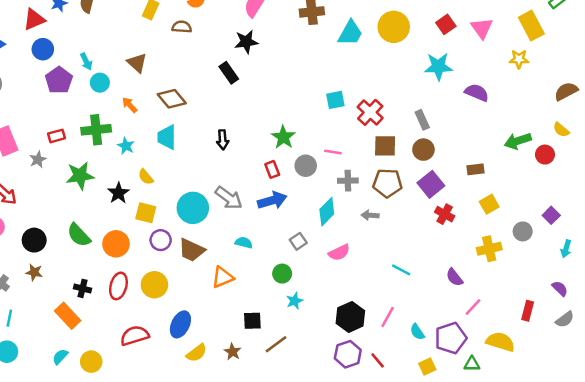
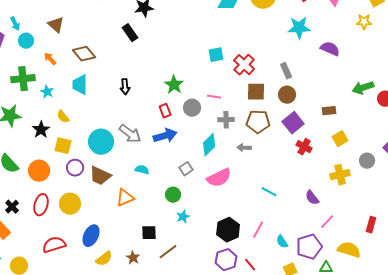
pink semicircle: (339, 252) -> (219, 178), size x1.4
black cross: (82, 288) -> (12, 207), turned 32

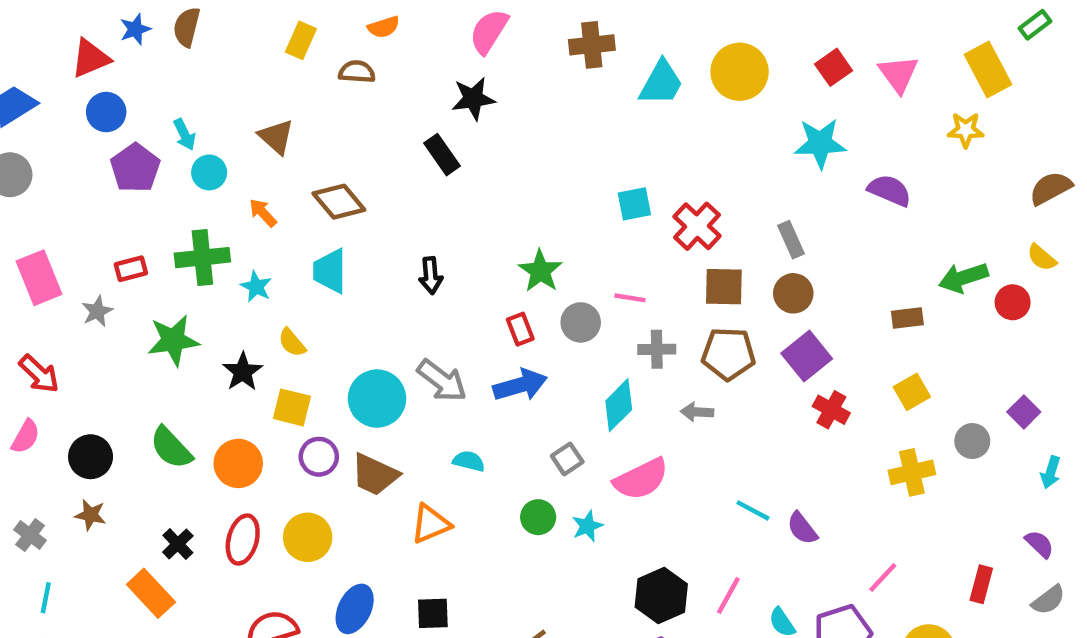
brown rectangle: (329, 111) -> (907, 318), moved
purple semicircle: (312, 198) -> (802, 528), moved
cyan star: (183, 217) -> (587, 526), moved
black square: (149, 233) -> (433, 613), moved

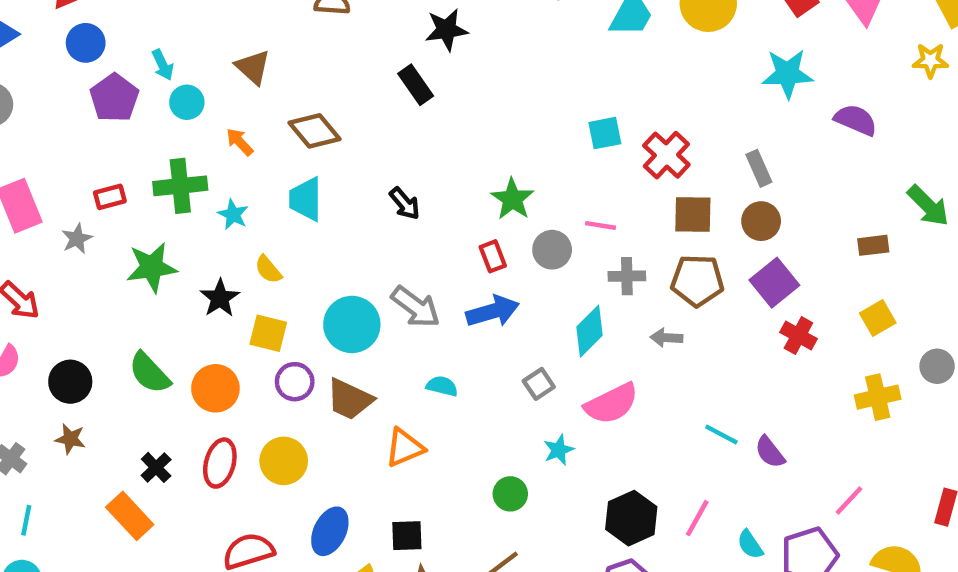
black arrow: (431, 275) -> (405, 203), turned -36
green arrow: (963, 278) -> (928, 206), turned -117
green circle: (538, 517) -> (510, 494), moved

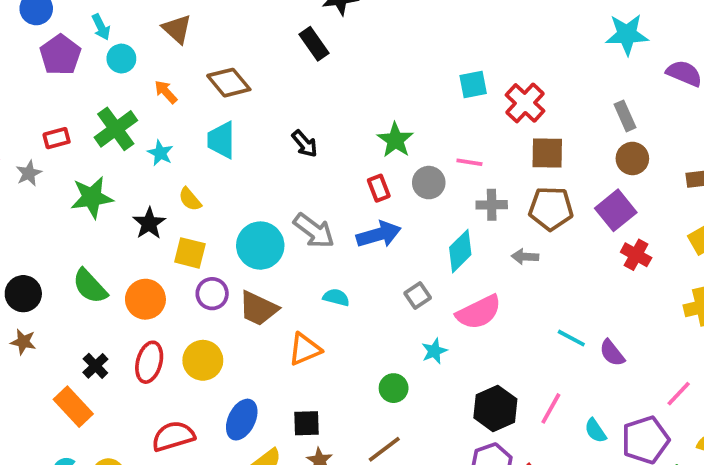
gray rectangle: (759, 168) -> (625, 116), moved
green cross: (180, 186) -> (116, 129), turned -30
brown circle: (761, 221) -> (632, 158), moved

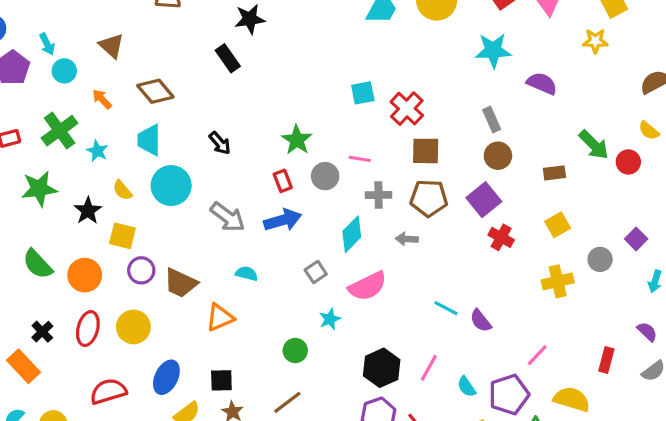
cyan circle: (260, 246) -> (171, 186), moved

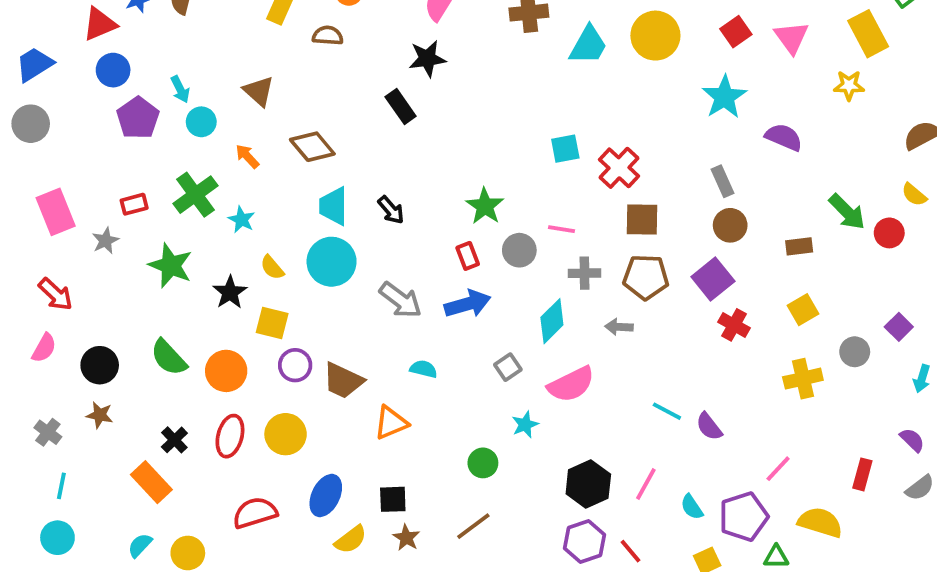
cyan star: (493, 50) -> (724, 97), turned -30
cyan trapezoid: (149, 140) -> (333, 206), moved
green star: (39, 189) -> (171, 266), turned 30

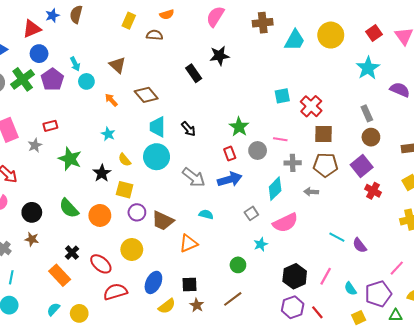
black star: (427, 59) -> (219, 56), moved
green cross: (195, 195) -> (23, 79), moved
red ellipse: (230, 436) -> (101, 264), moved, turned -65

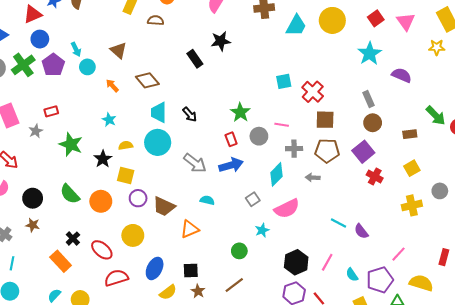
yellow semicircle: (125, 160) -> (126, 145), turned 120

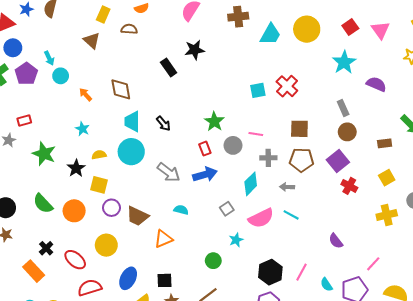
brown triangle: (118, 50) -> (92, 41), moved
brown diamond: (147, 80) -> (121, 89), turned 30
red cross: (313, 92) -> (287, 86), moved
cyan line: (339, 223) -> (291, 215), moved

